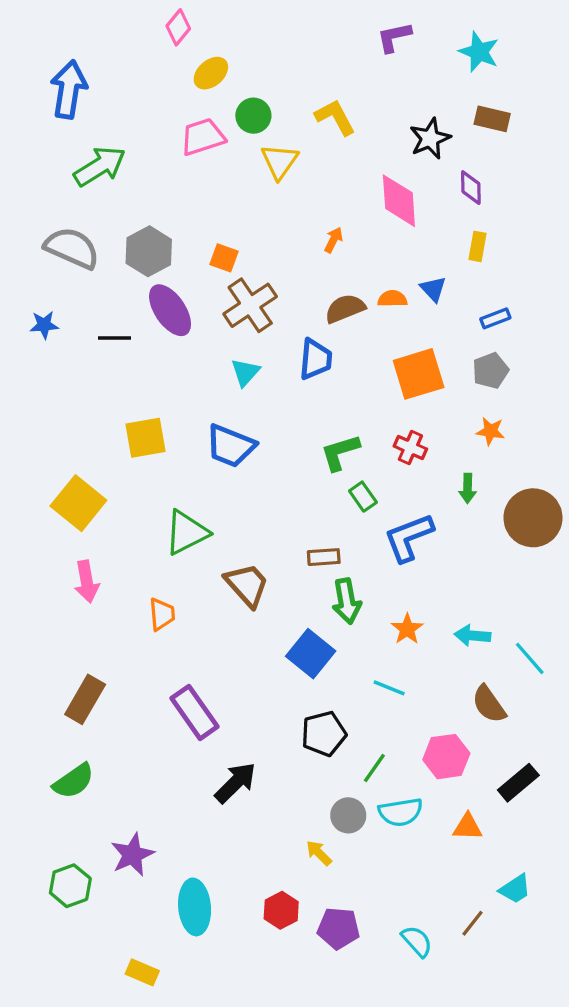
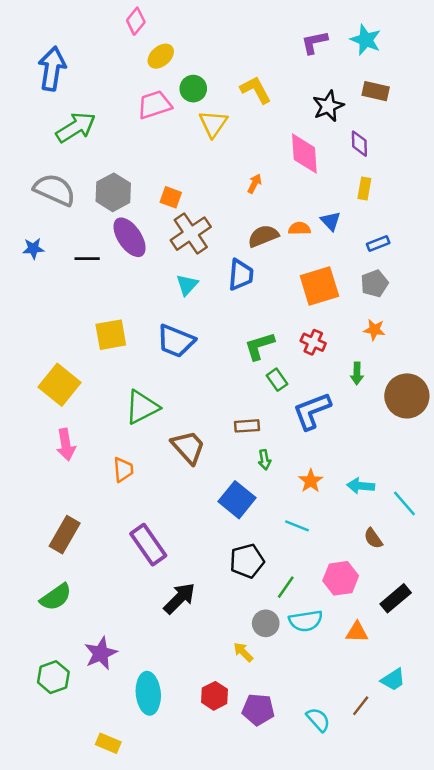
purple L-shape: (394, 37) -> (314, 42), moved
green arrow: (347, 601) -> (264, 460), size x0.6
brown semicircle: (489, 704) -> (373, 538), size x0.7

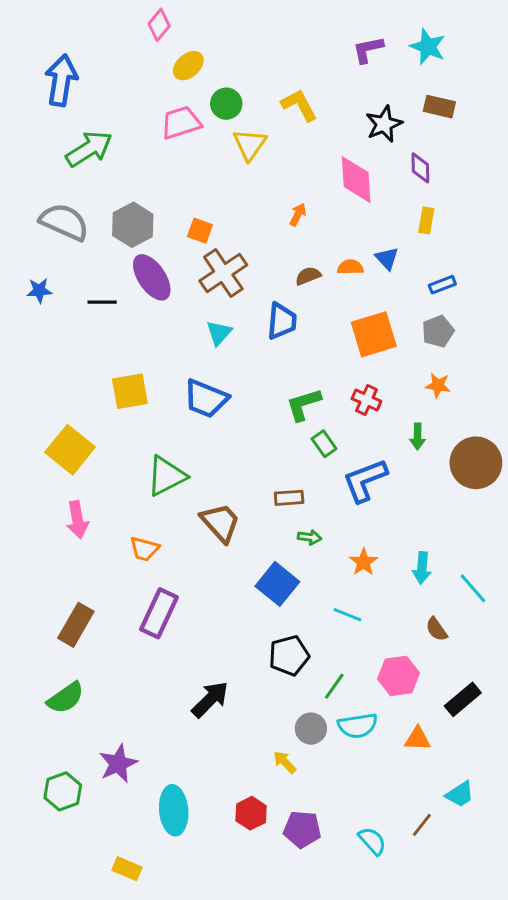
brown semicircle: (263, 236) -> (308, 276), size x0.7
green arrow: (264, 460) -> (309, 537), turned -72
orange trapezoid: (123, 470) -> (144, 549), turned 110
cyan arrow: (361, 486) -> (422, 568), turned -90
purple rectangle: (148, 545) -> (159, 613), moved, turned 60

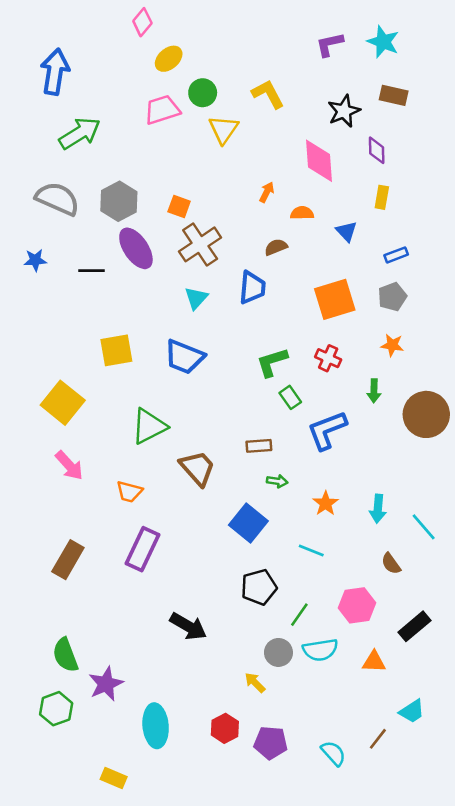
orange semicircle: (350, 267) -> (302, 213), moved
pink arrow: (77, 520) -> (69, 465), turned -32
green semicircle: (66, 698) -> (65, 655), moved, turned 104
black arrow: (210, 699) -> (188, 626), turned 75

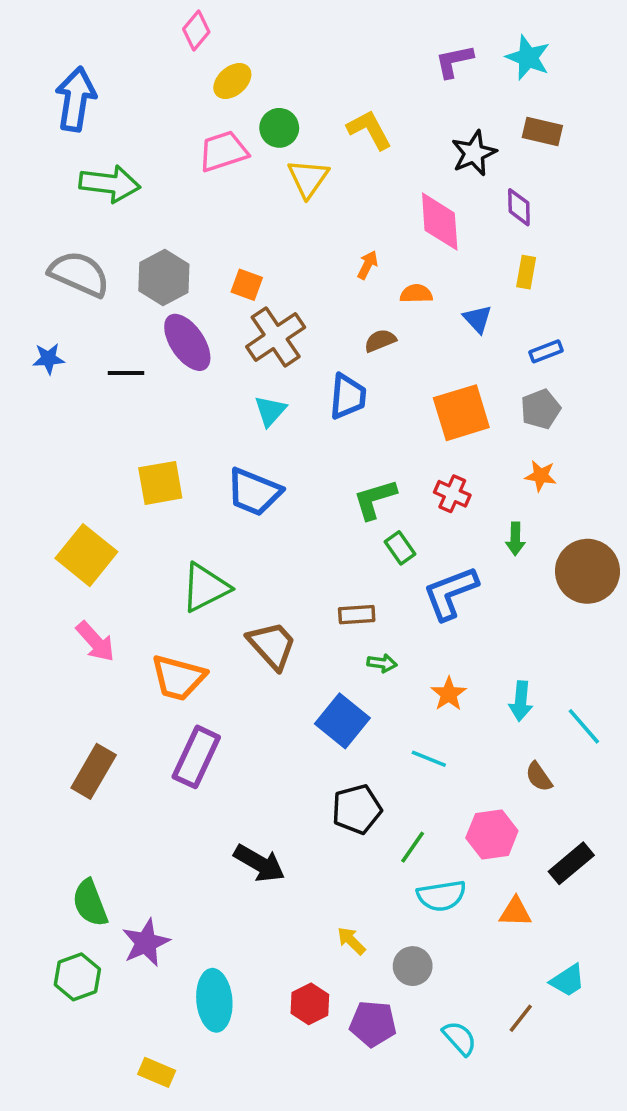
green arrow: (80, 133) -> (110, 184), turned 39
orange trapezoid: (129, 492) -> (178, 678), size x1.5
gray circle: (278, 652) -> (413, 966), moved

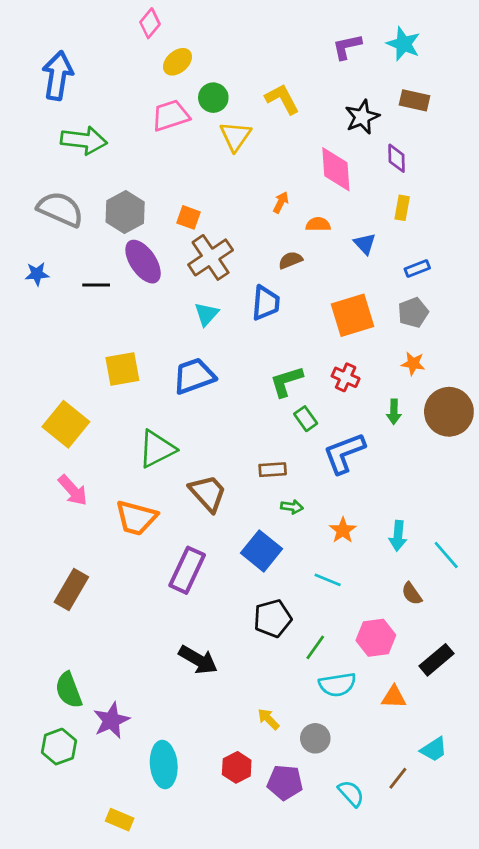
blue trapezoid: (254, 492) -> (194, 376), turned 138
brown circle: (587, 571) -> (449, 412), moved
purple rectangle: (196, 757) -> (187, 570), moved

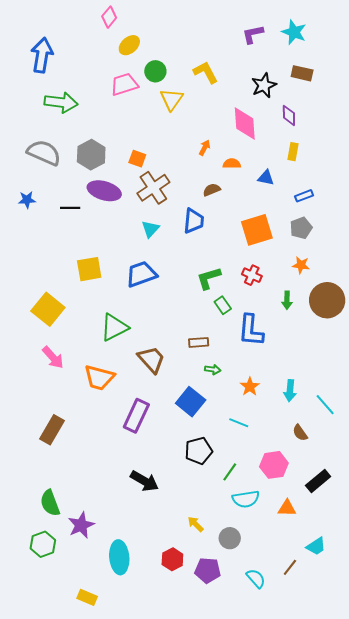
blue triangle: (365, 244) -> (266, 178), turned -36
purple ellipse: (143, 262) -> (104, 191), turned -40
blue L-shape: (344, 453) -> (251, 330), turned -64

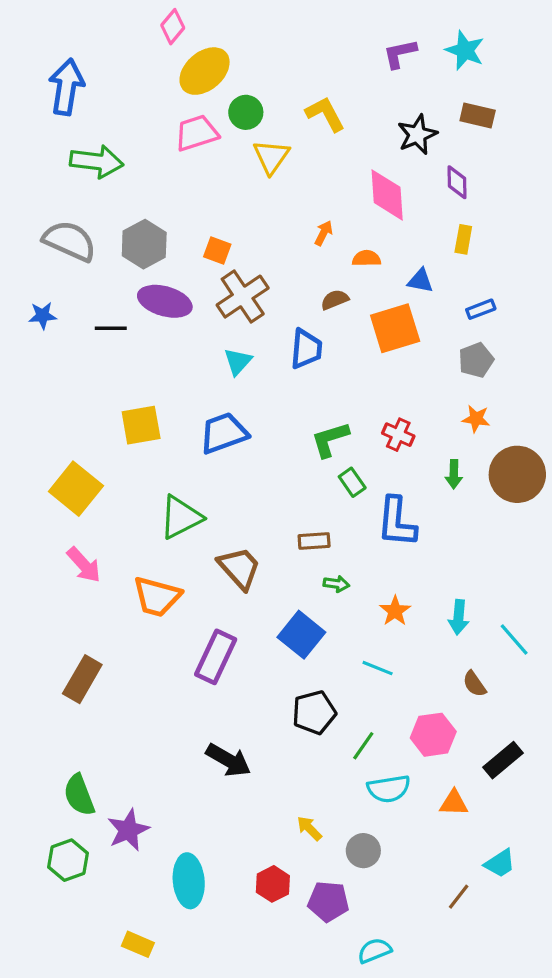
yellow ellipse: (129, 45) -> (205, 71), size x1.5
orange square: (257, 230) -> (395, 328), moved
cyan semicircle: (256, 578) -> (374, 951), moved, turned -70

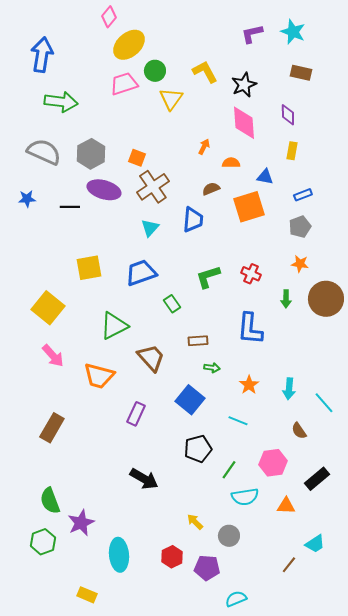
black star: (417, 135) -> (244, 85), moved
green rectangle: (352, 482) -> (172, 304), moved
purple rectangle: (216, 657) -> (136, 414), size x0.7

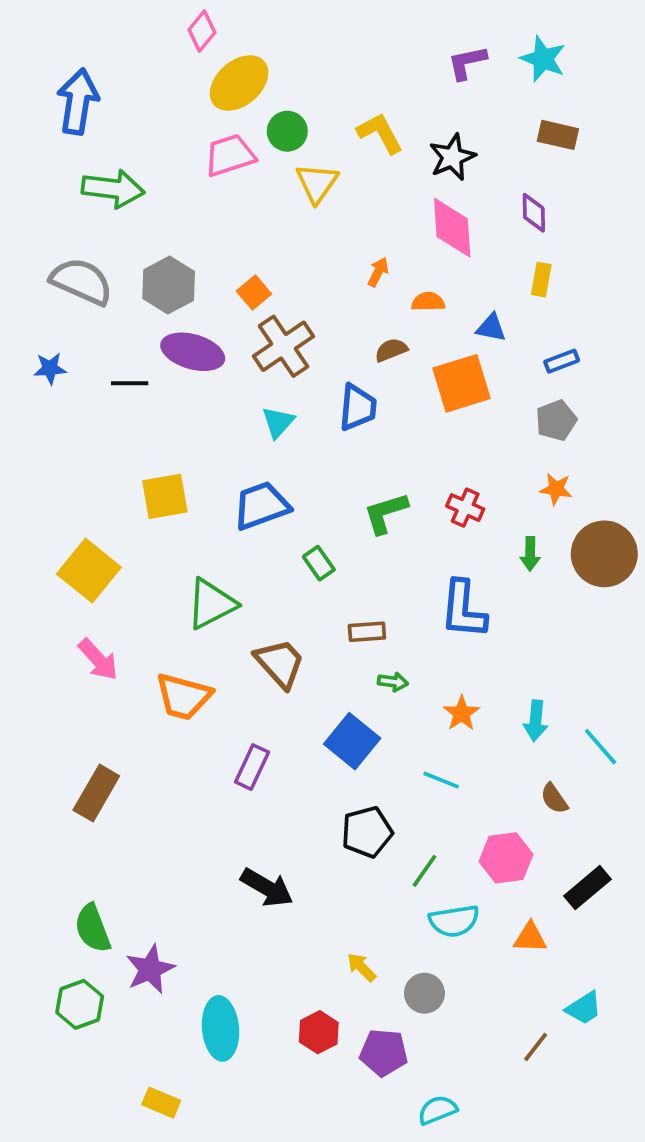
orange square: (137, 158) -> (254, 292), turned 30

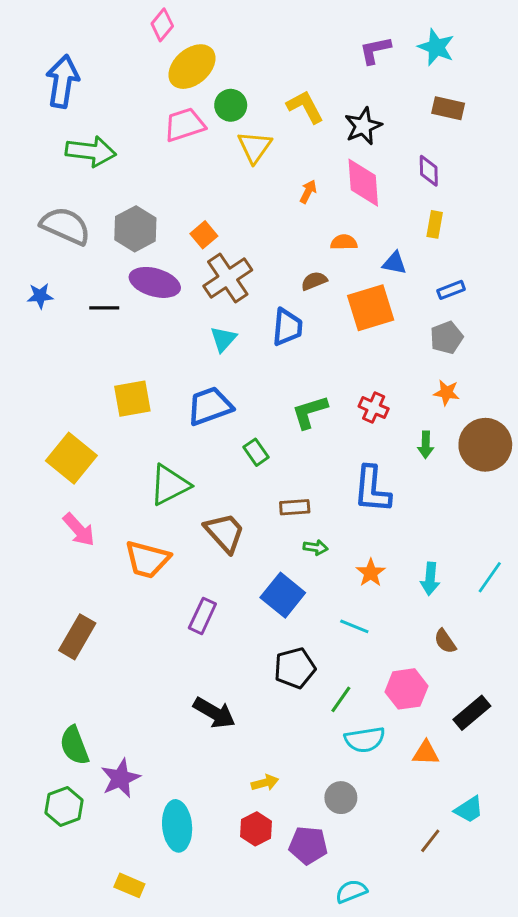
orange arrow: (378, 272) -> (308, 192), moved
cyan line: (601, 747) -> (490, 577), moved, turned 76
yellow arrow: (361, 967) -> (265, 783), moved, turned 120

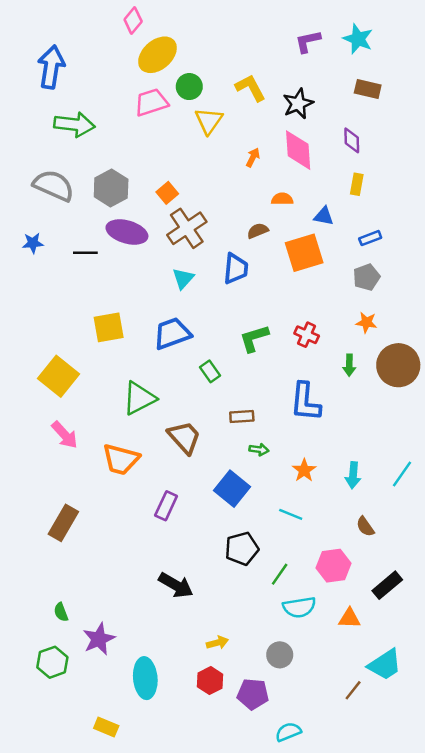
green semicircle: (74, 746) -> (61, 612), size x0.6
cyan trapezoid: (469, 810) -> (385, 665), size x1.4

